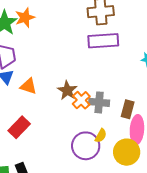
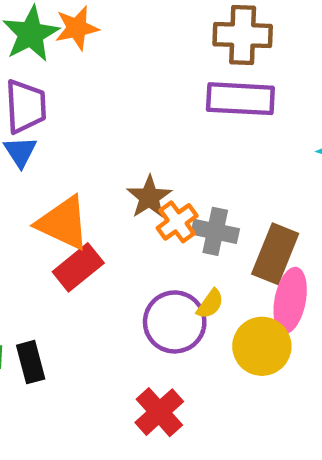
orange triangle: (28, 86) -> (63, 223), moved, size x1.5
brown rectangle: (128, 109) -> (275, 254), size x1.4
red rectangle: (19, 127) -> (78, 267), moved

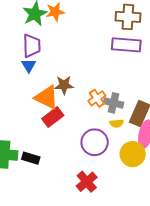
brown star: (149, 197) -> (64, 85), moved, turned 30
yellow semicircle: (210, 304) -> (117, 123), moved, turned 48
black rectangle: (31, 362) -> (31, 158), turned -60

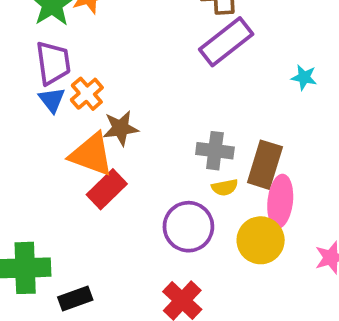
purple rectangle: (126, 45) -> (226, 42), turned -36
orange cross: (97, 98) -> (87, 94), moved
black rectangle: (31, 158) -> (75, 298), moved, turned -30

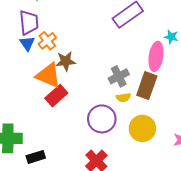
gray cross: (215, 151) -> (119, 76), turned -36
pink ellipse: (280, 201) -> (156, 56), moved

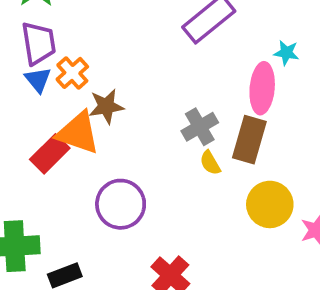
red rectangle: (56, 96) -> (50, 154), moved
yellow semicircle: (123, 97) -> (210, 163), turned 72
purple circle: (102, 119) -> (121, 204), moved
yellow circle: (142, 128) -> (270, 204), moved

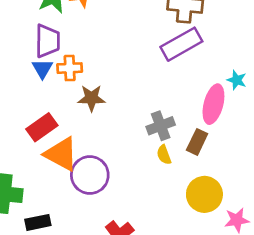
orange cross: (72, 73) -> (70, 68), turned 30
orange triangle: (78, 133) -> (61, 154), moved
brown rectangle: (249, 140) -> (197, 142), size x0.7

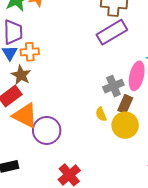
brown star: (91, 98) -> (21, 75), moved, turned 30
gray cross: (161, 126) -> (113, 86), moved
yellow circle: (204, 194) -> (125, 125), moved

